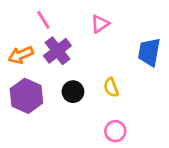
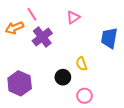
orange arrow: (21, 55) -> (14, 28), moved
black circle: (73, 92) -> (63, 77), moved
purple hexagon: (26, 96) -> (20, 83), moved

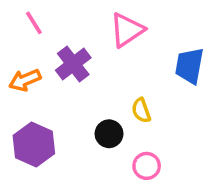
pink line: (32, 14) -> (34, 23), moved
pink triangle: (73, 17) -> (127, 30), size x1.5
orange arrow: (14, 28) -> (25, 80), moved

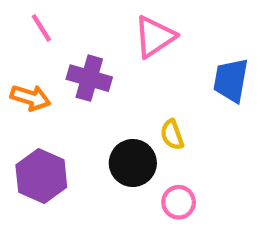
purple cross: (73, 64) -> (89, 78), turned -36
orange arrow: (25, 80) -> (30, 98), turned -140
black circle: (109, 134) -> (133, 163), size x1.4

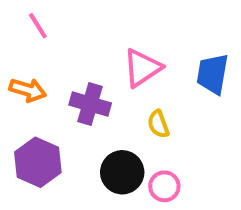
pink triangle: (155, 37) -> (142, 68), moved
purple cross: (89, 78) -> (90, 104), moved
black circle: (133, 163) -> (122, 172), moved

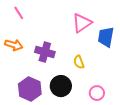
pink triangle: (142, 68) -> (82, 23), moved
purple hexagon: (38, 162) -> (30, 89), moved
pink circle: (164, 186) -> (97, 93), moved

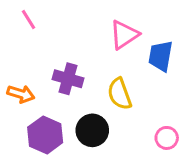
orange arrow: (14, 45) -> (21, 94), moved
yellow semicircle: (79, 62) -> (120, 94), size x1.5
pink circle: (97, 93) -> (167, 138), moved

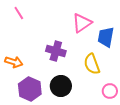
purple cross: (68, 79) -> (56, 51), moved
yellow semicircle: (120, 94) -> (92, 64), moved

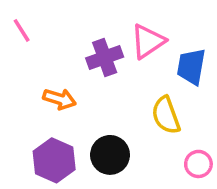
pink line: (19, 13) -> (22, 30), moved
purple cross: (56, 51) -> (105, 58), moved, turned -36
orange arrow: (14, 62) -> (59, 99), moved

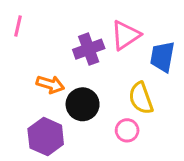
pink line: (22, 30) -> (18, 26), turned 45
black circle: (110, 155) -> (83, 104), moved
pink circle: (198, 164) -> (127, 130), moved

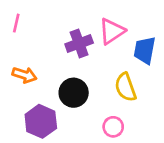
orange arrow: (50, 84) -> (24, 75), moved
pink circle: (127, 130) -> (113, 127), moved

